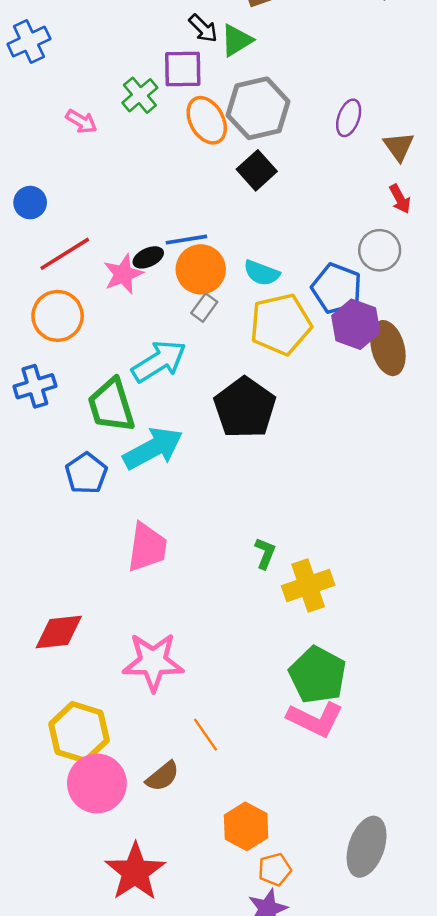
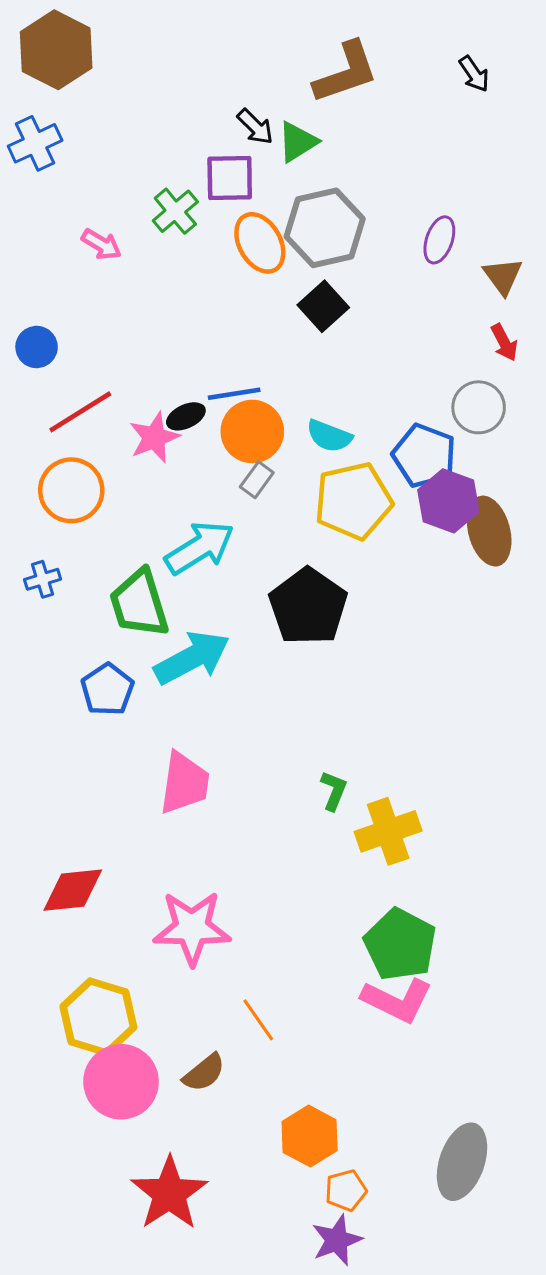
blue cross: (35, 386) -> (43, 579), size x0.7

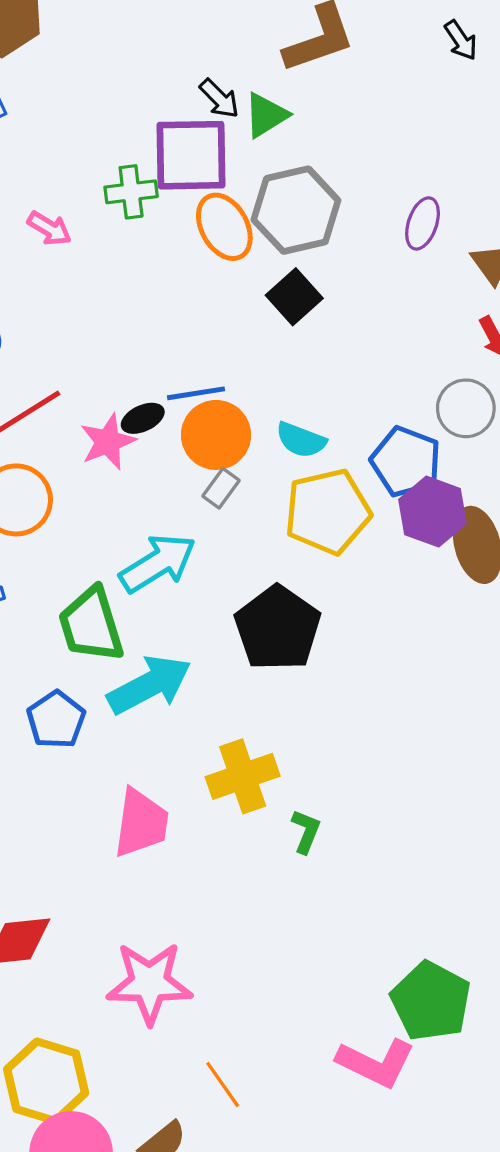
purple square: (230, 178) -> (191, 155), size x1.4
green cross: (175, 211) -> (131, 192), turned 33
yellow cross: (388, 831) -> (243, 776), moved
green pentagon: (400, 944) -> (431, 1001), moved

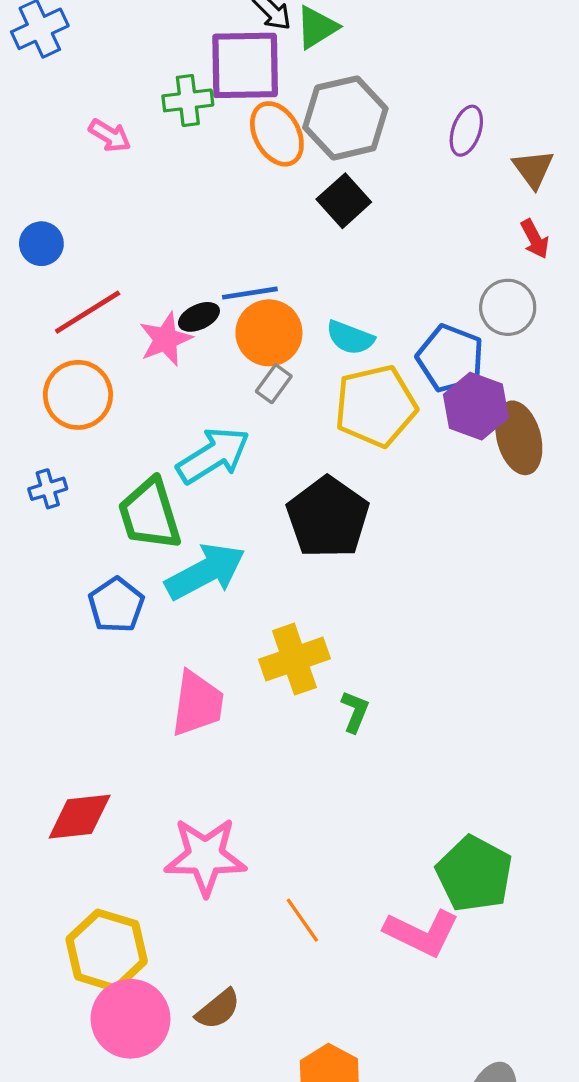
orange line: (223, 1085) -> (302, 920), moved

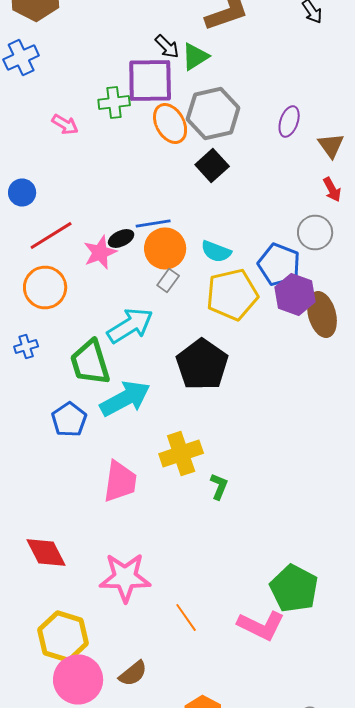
red diamond: (80, 817) -> (46, 552), turned 69

